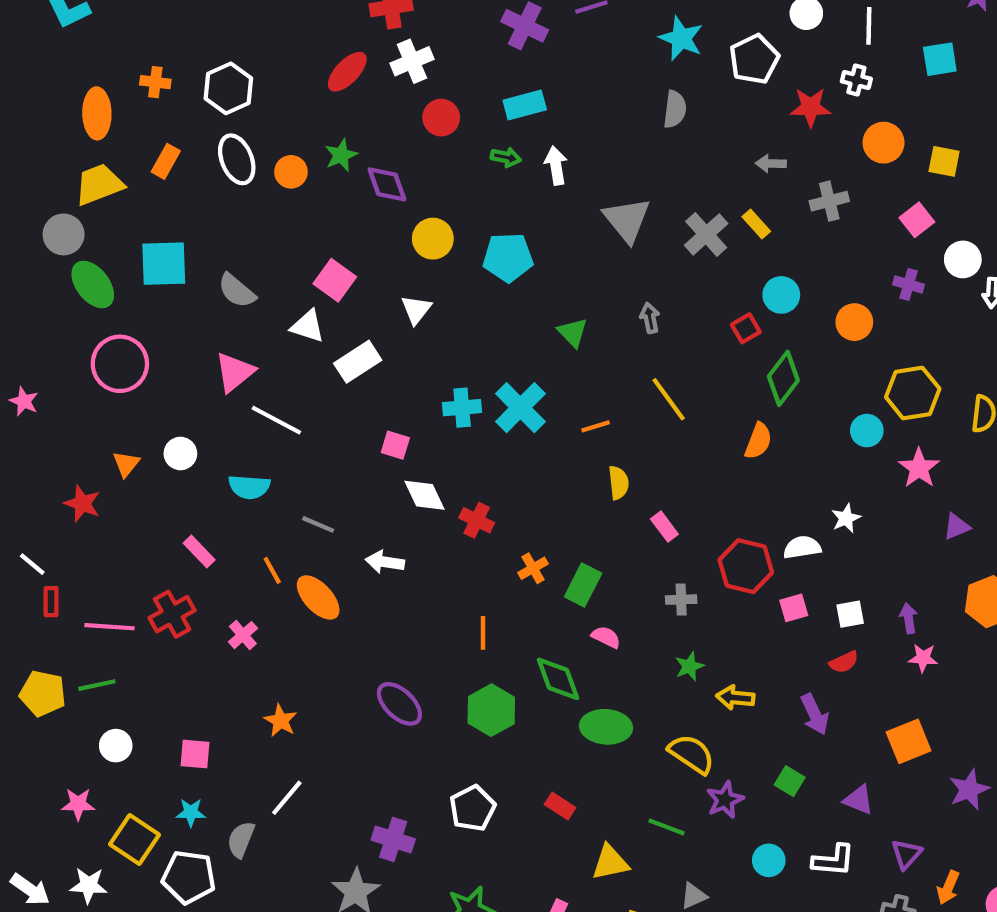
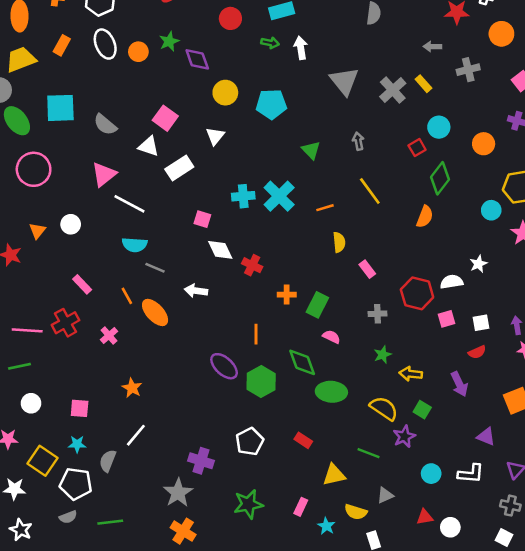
cyan semicircle: (249, 487) -> (135, 245), moved
orange cross: (533, 568) -> (287, 295), turned 30
purple ellipse: (399, 704) -> (224, 366), moved
green square: (790, 781) -> (422, 410), moved

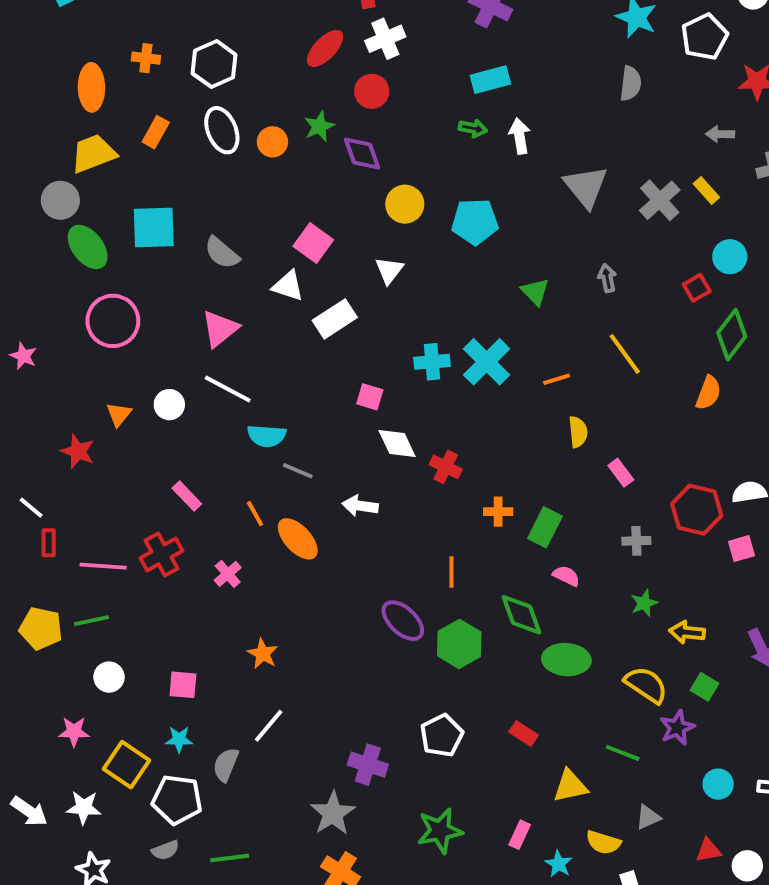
red circle: (230, 18) -> (372, 91), moved
white line: (129, 204) -> (228, 389), moved

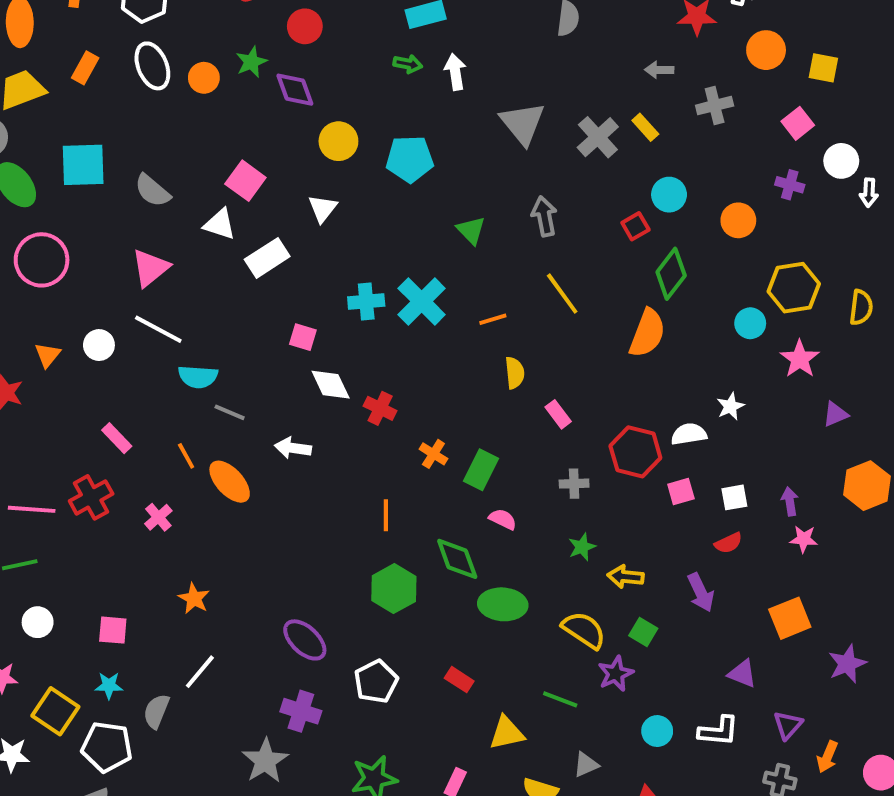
gray arrow: (607, 278) -> (544, 216), size x1.4
orange semicircle: (708, 393) -> (647, 333), size x1.4
orange cross: (498, 512) -> (433, 454), turned 32
purple ellipse: (403, 621) -> (305, 640), moved

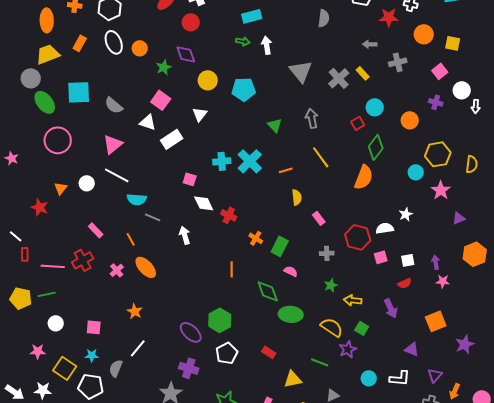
green star: (251, 62) -> (164, 67), moved
white arrow: (293, 448) -> (185, 235), turned 66
orange ellipse: (230, 482) -> (146, 267), moved
green hexagon: (394, 589) -> (220, 320), moved

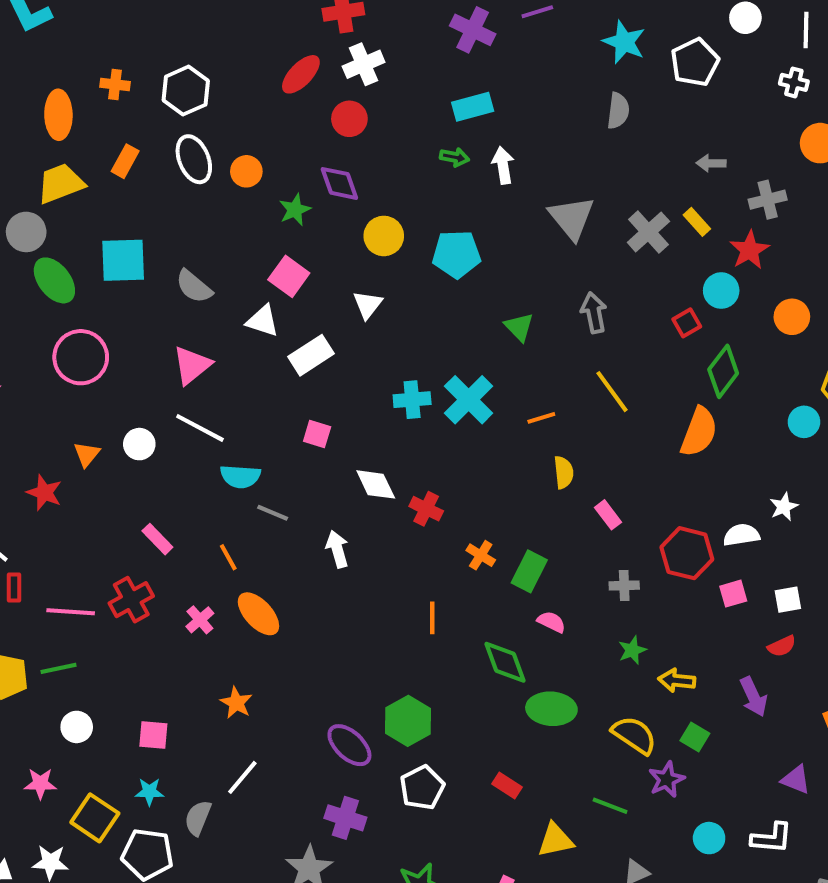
red star: (389, 17) -> (749, 250), moved, turned -30
pink square: (190, 179) -> (317, 434), moved

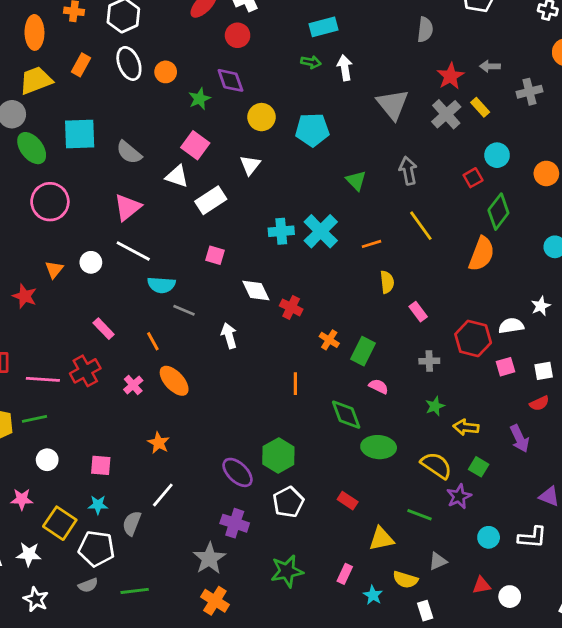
red star: (749, 250) -> (450, 76), moved

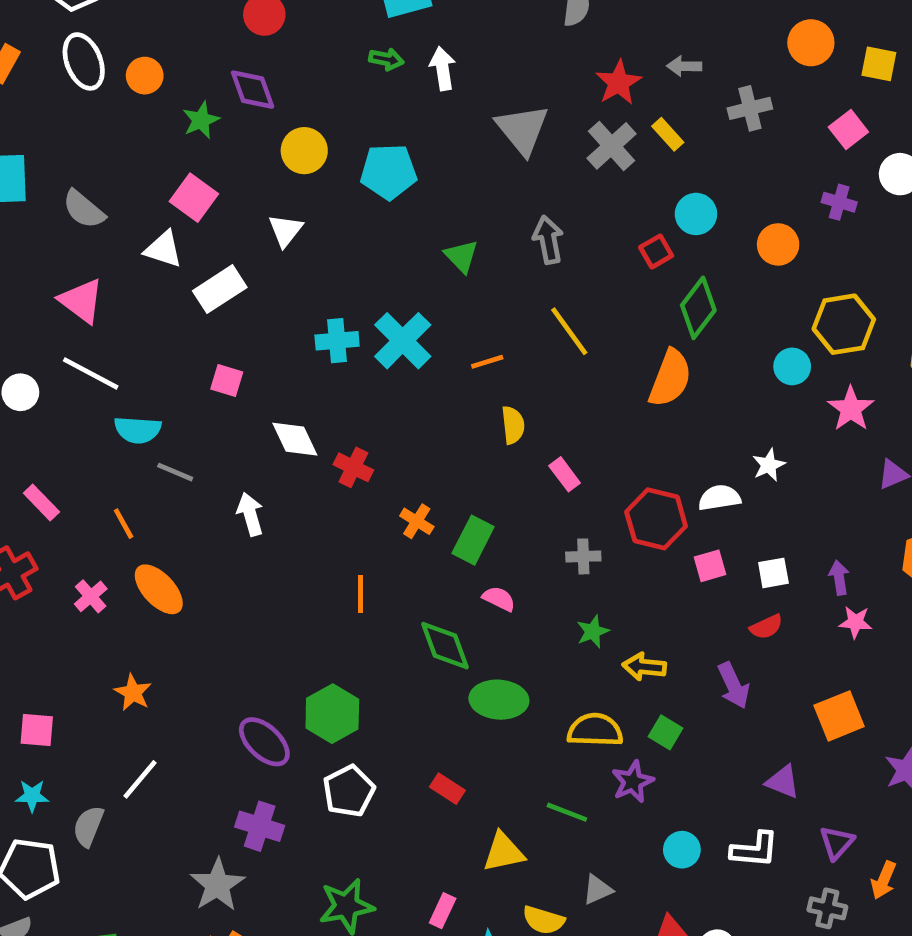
pink triangle: (128, 207) -> (81, 301), turned -44
yellow semicircle: (436, 465) -> (595, 730), turned -32

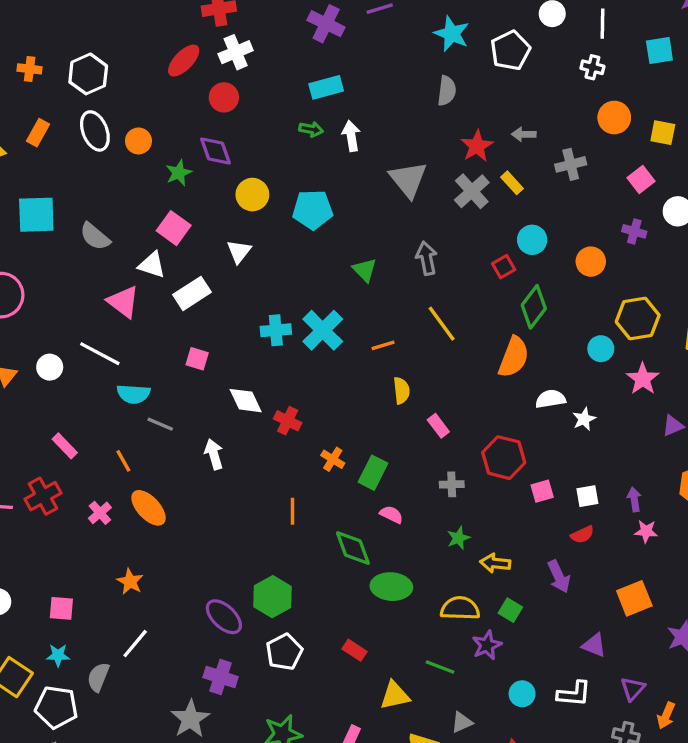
pink triangle: (81, 301) -> (123, 302), moved
white semicircle: (719, 498) -> (551, 399), moved

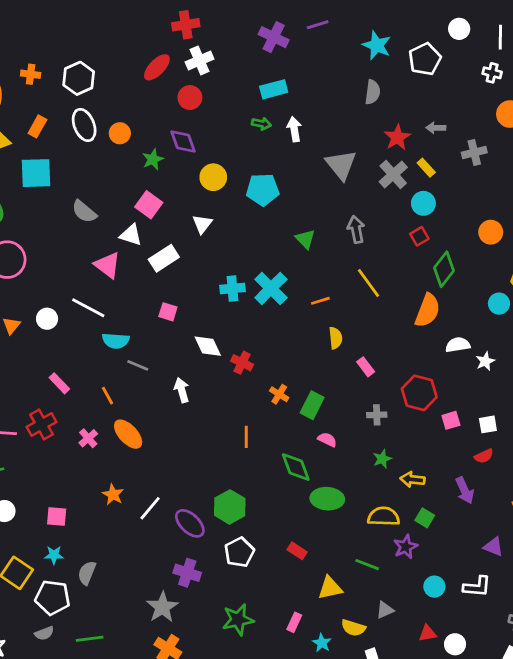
cyan square: (36, 215) -> (36, 173), moved
cyan circle: (532, 240) -> (423, 203), moved
white line: (135, 644) -> (150, 508), moved

